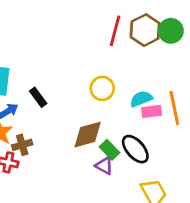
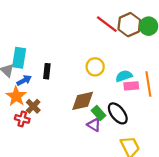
red line: (115, 31) -> (107, 24), turned -70
black rectangle: (38, 97) -> (47, 71), turned 40
brown cross: (22, 145) -> (33, 106), turned -32

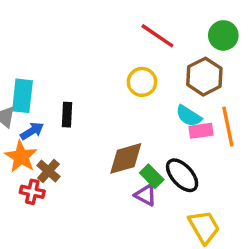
brown hexagon: (129, 25) -> (204, 77), moved
yellow circle: (95, 67) -> (142, 82), moved
cyan semicircle: (124, 76) -> (189, 116), turned -126

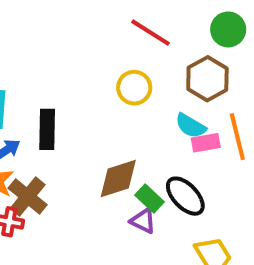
black rectangle: (67, 115) -> (47, 129), size x1.4
brown cross: (48, 171) -> (28, 197), size x1.4

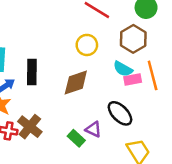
brown diamond: (118, 179) -> (76, 83), moved
brown cross: (28, 197) -> (30, 127), moved
green rectangle: (150, 198) -> (76, 138), moved

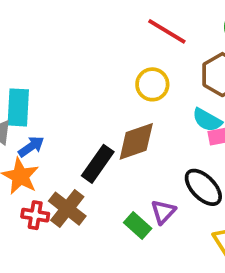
black rectangle: (32, 72) -> (98, 164), moved, turned 35
purple triangle: (93, 129) -> (163, 212), turned 48

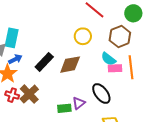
black rectangle: (98, 164) -> (44, 62), moved
green rectangle: (138, 226) -> (64, 108), turned -56

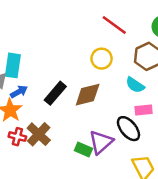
pink rectangle: (115, 68) -> (144, 110), moved
purple triangle: (79, 103) -> (101, 142), size x1.5
green rectangle: (64, 108) -> (83, 149), turned 32

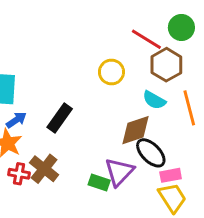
red line: (114, 25) -> (146, 39), moved
brown diamond: (88, 95) -> (136, 130), moved
pink rectangle: (144, 110) -> (171, 175), moved

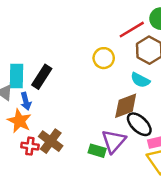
red line: (146, 39) -> (132, 30), turned -60
black rectangle: (60, 118) -> (42, 77), moved
blue arrow: (16, 120) -> (26, 101), turned 112

